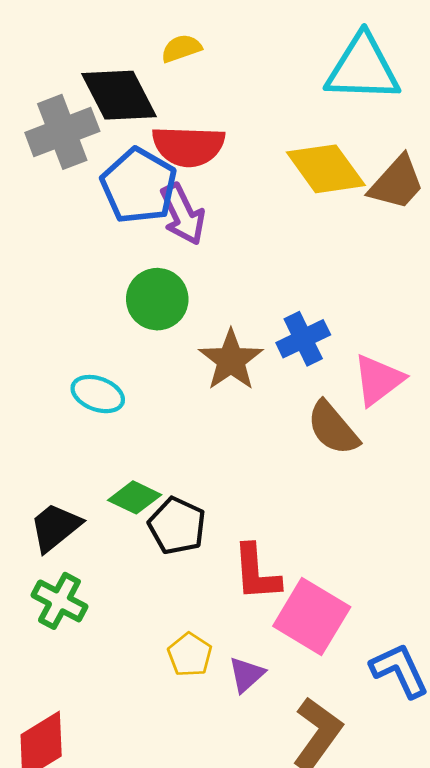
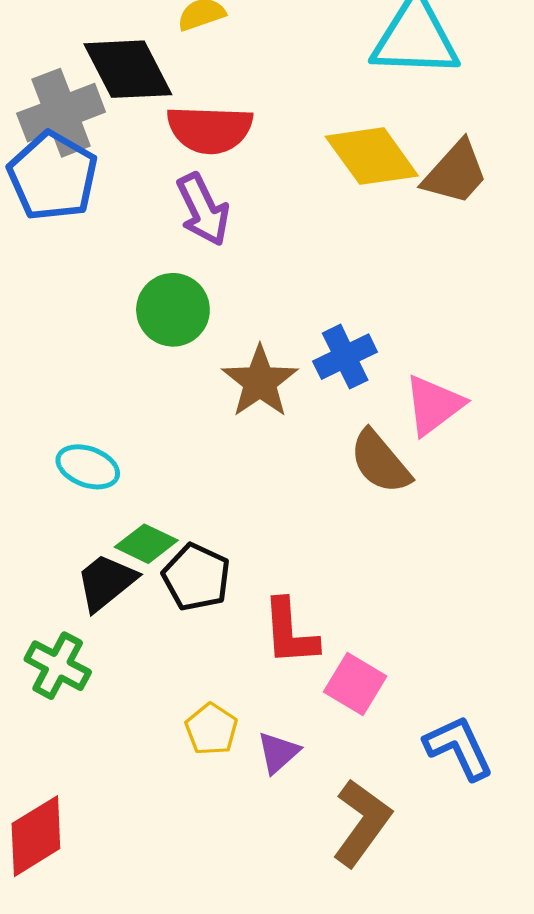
blue pentagon: (139, 186) -> (53, 176), moved
cyan ellipse: (98, 394) -> (88, 467), moved
black trapezoid: (55, 527) -> (106, 582), moved
pink square: (312, 616) -> (355, 684), size x0.7

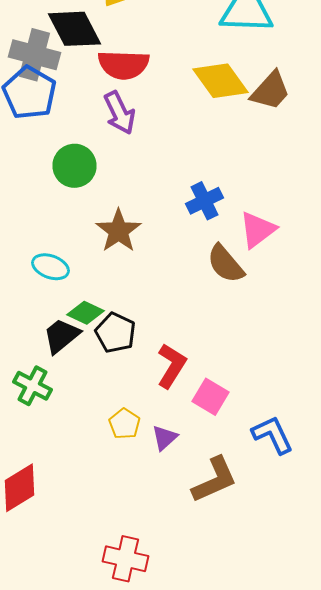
gray cross: (61, 113) -> (34, 55), turned 36
green circle: (173, 310) -> (74, 166), moved
brown star: (260, 382) -> (118, 231), moved
red L-shape: (290, 632) -> (172, 366), turned -144
brown L-shape: (362, 823) -> (214, 480), turned 30

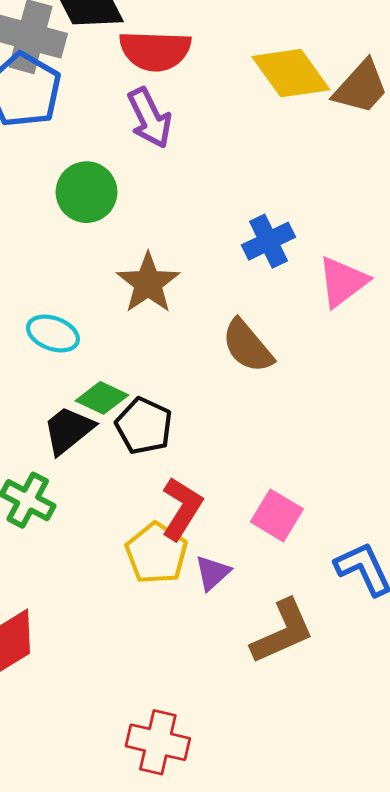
brown semicircle: (226, 264) -> (247, 346), moved
red L-shape: (172, 366) -> (182, 508), moved
yellow pentagon: (124, 424) -> (157, 553), size x1.4

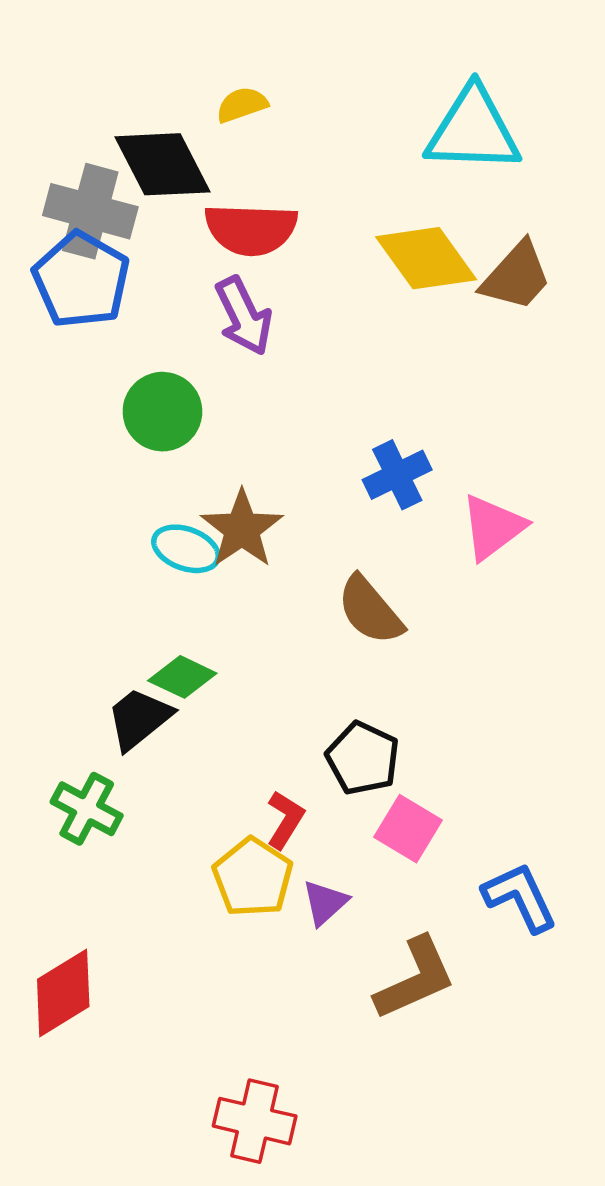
cyan ellipse: (53, 333) -> (186, 549), moved
black pentagon: (144, 426) -> (363, 758), moved
red L-shape: (182, 508) -> (285, 820), size x0.7

